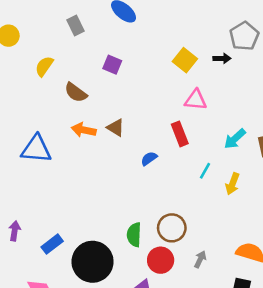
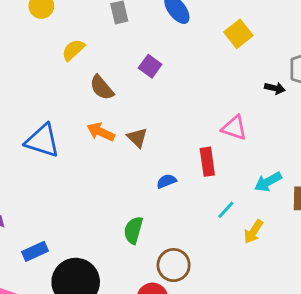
yellow square: (185, 60) -> (238, 34), moved
green semicircle: (134, 235) -> (133, 230), moved

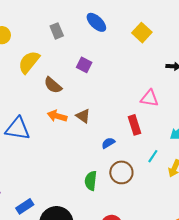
yellow semicircle: (73, 50) -> (29, 62), size x1.4
brown circle: (174, 265) -> (121, 172), moved

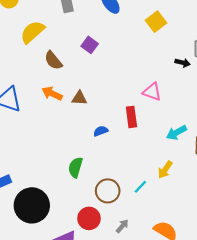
brown triangle: (83, 116) -> (79, 98), turned -42
cyan line: (153, 156) -> (140, 187), moved
brown circle: (121, 172) -> (108, 191), moved

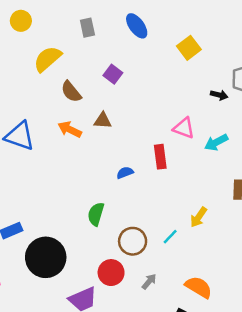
brown triangle: (79, 98) -> (103, 121), moved
cyan arrow: (177, 133) -> (216, 142), moved

